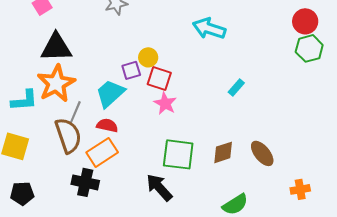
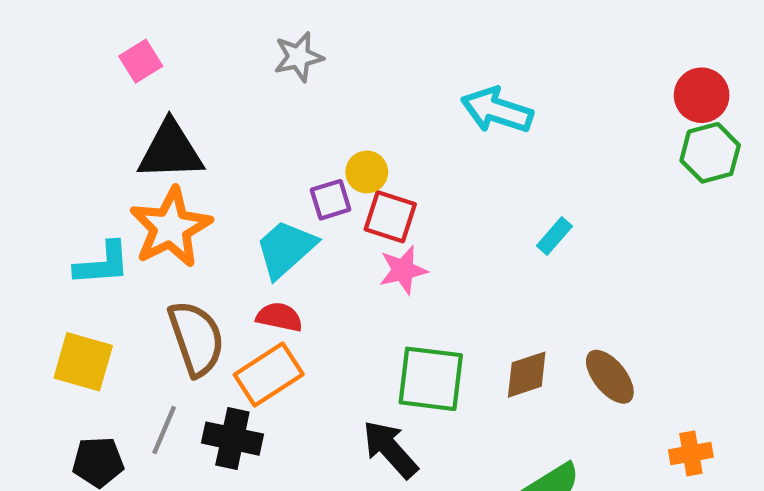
pink star: (165, 103) -> (403, 270), turned 30
gray line: (75, 112) -> (164, 430), moved

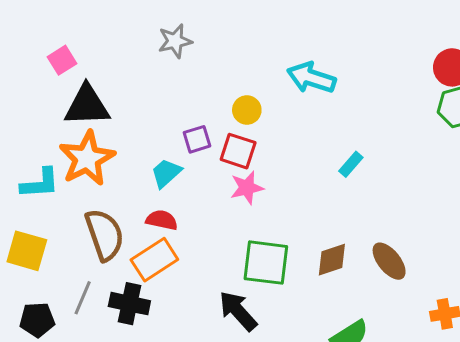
pink square: (141, 61) -> (62, 60), moved
yellow circle: (367, 172) -> (247, 110), moved
cyan trapezoid: (286, 249) -> (166, 173), size x0.7

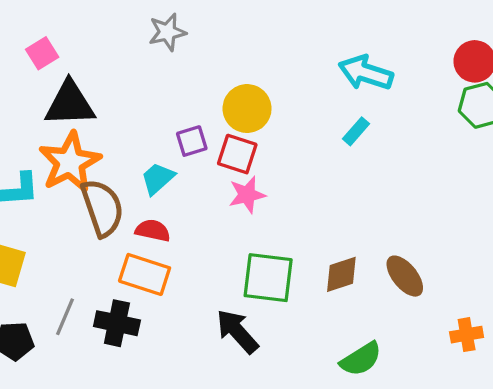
cyan arrow: (311, 78) -> (366, 73), moved
yellow circle: (247, 110) -> (247, 109), size x1.5
cyan rectangle: (351, 164) -> (356, 131), moved
brown semicircle: (105, 235) -> (102, 208), moved
orange rectangle: (154, 260) -> (145, 274), turned 51

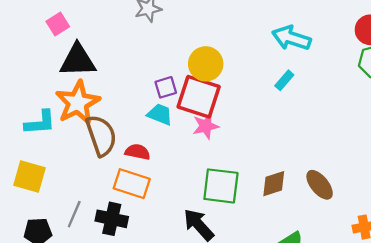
red square: (237, 154) -> (199, 97), size x1.5
cyan trapezoid: (158, 178) -> (160, 114), moved, turned 64

